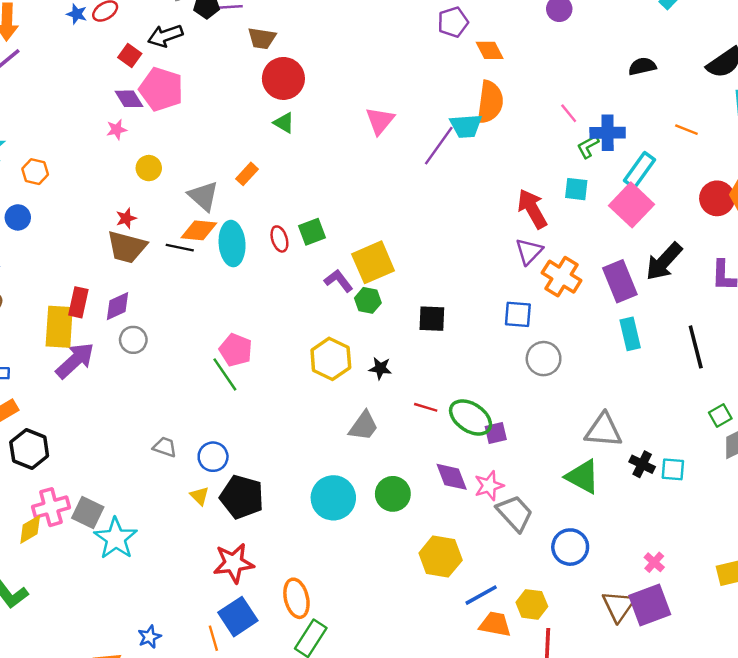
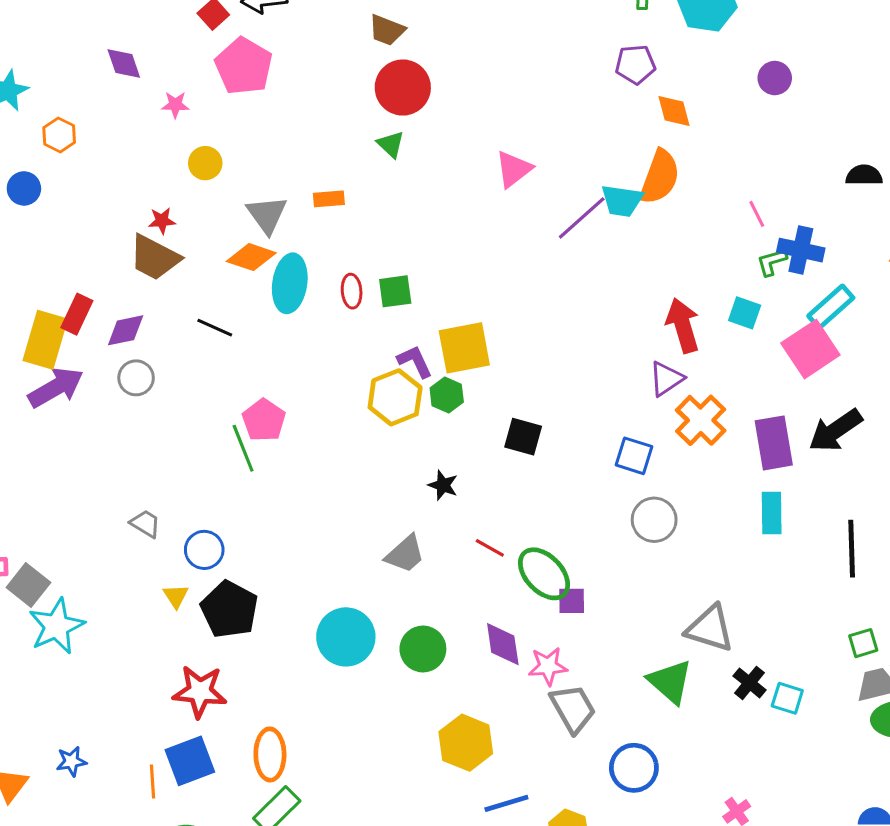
purple diamond: (129, 99) -> (124, 63), moved
orange rectangle: (247, 174) -> (329, 199), turned 30
black line: (180, 248) -> (215, 328), moved
yellow hexagon: (331, 359) -> (395, 397), moved

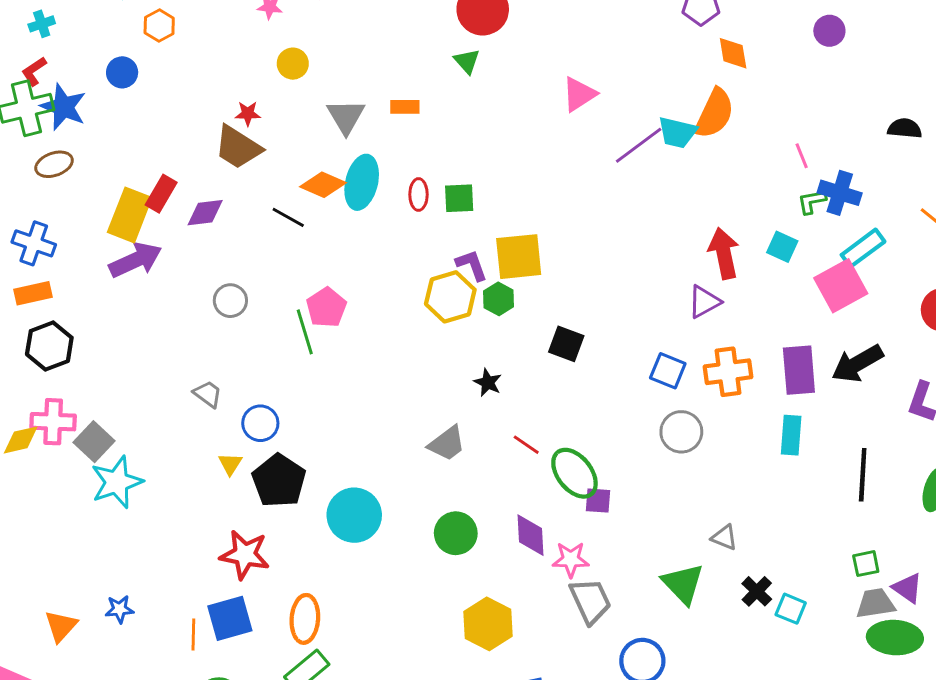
orange diamond: (251, 257) -> (323, 185), moved
gray circle: (136, 378) -> (230, 301), moved
orange cross: (701, 420) -> (728, 372), moved, turned 33
gray triangle: (710, 628) -> (724, 537), size x0.6
cyan circle: (346, 637) -> (354, 515), moved

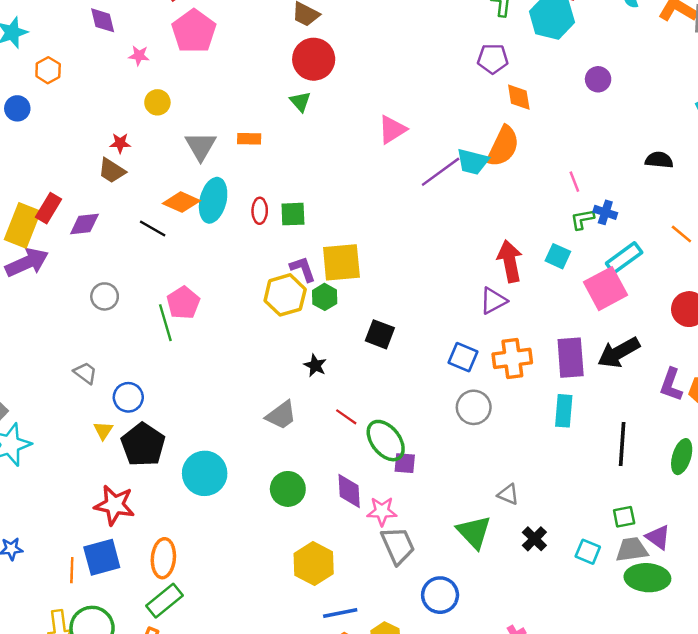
brown trapezoid: (238, 147) -> (112, 171), size x0.7
blue cross: (840, 193) -> (605, 212), size x0.7
cyan square: (791, 609) -> (588, 552), moved

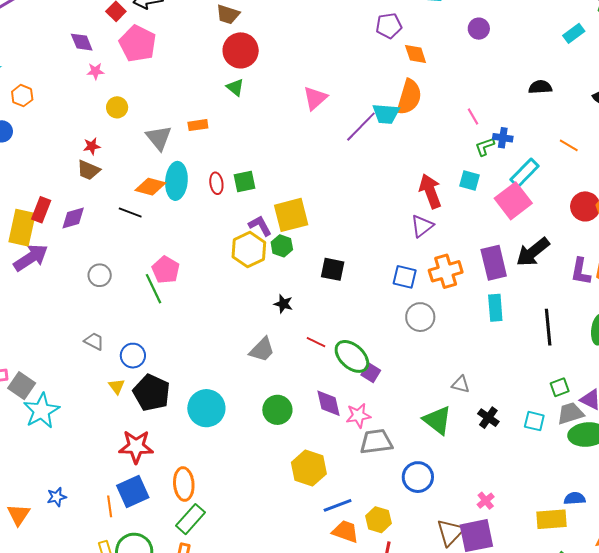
purple diamond: (103, 20) -> (82, 42), moved
purple square: (405, 463) -> (371, 373), turned 36
gray trapezoid: (398, 545) -> (376, 442), turned -64

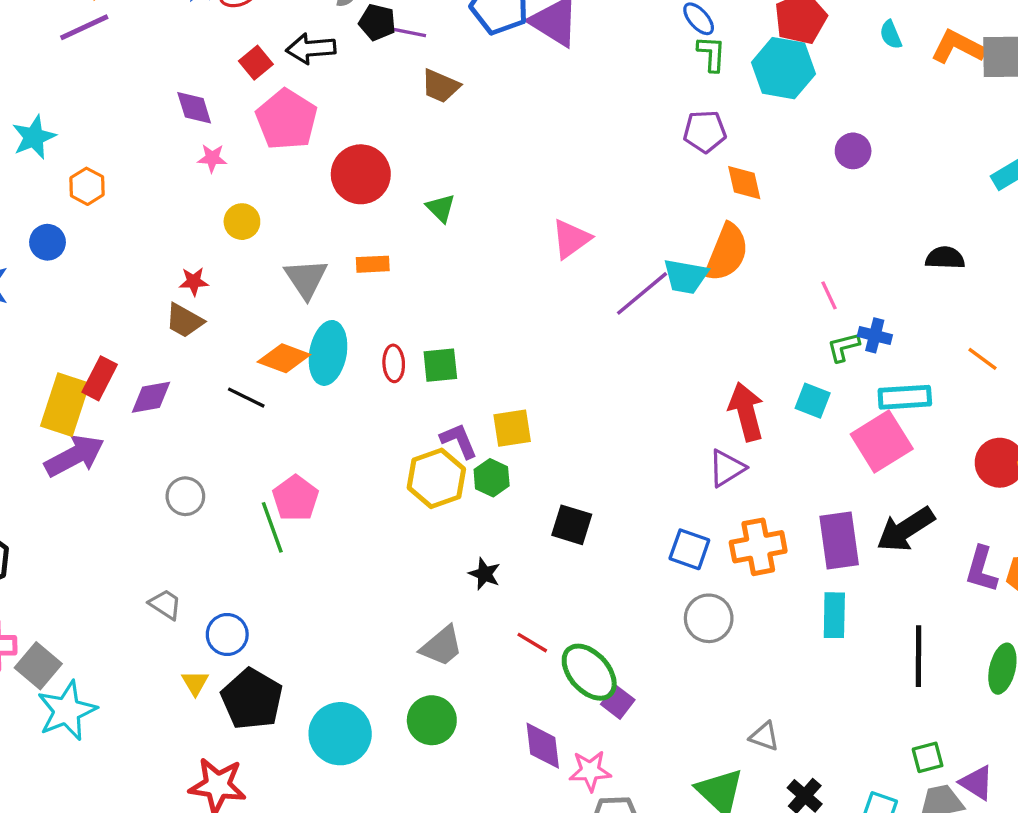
red circle: (241, 50) -> (361, 174), moved
cyan rectangle: (525, 173) -> (905, 397), turned 36
yellow square: (291, 215) -> (512, 428), size x0.7
green circle: (277, 410) -> (432, 720), moved

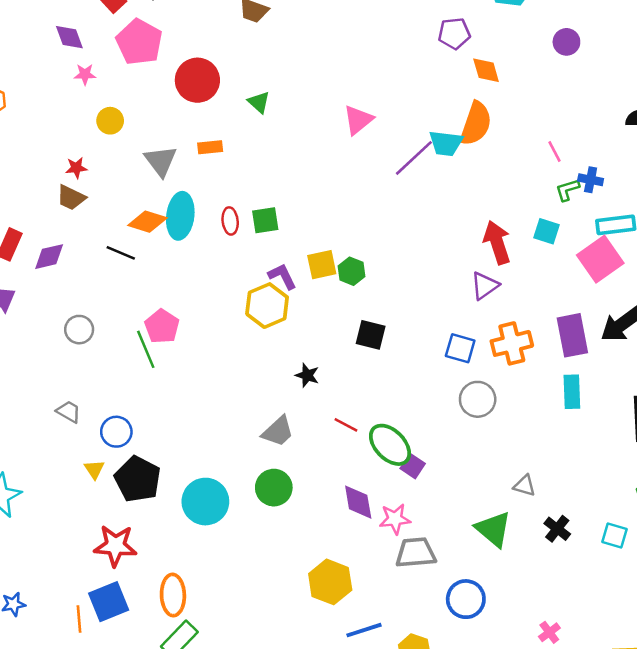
green hexagon: (492, 478) -> (352, 271), moved

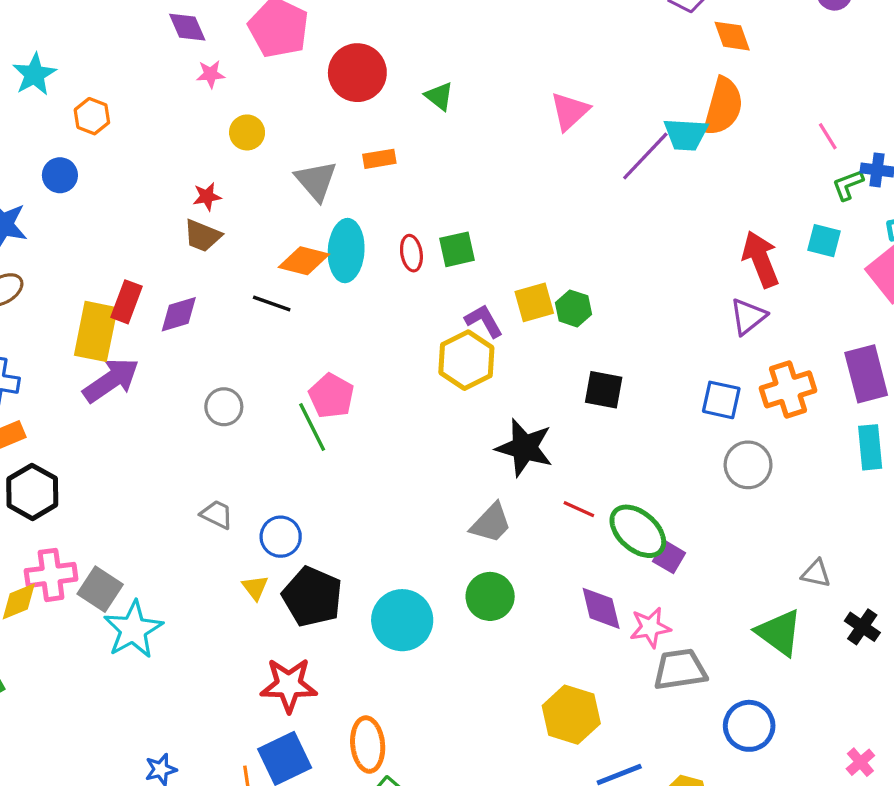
black star: (307, 375) -> (524, 448), size x1.8

